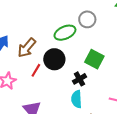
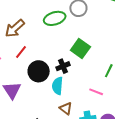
black circle: (54, 59) -> (39, 71), moved

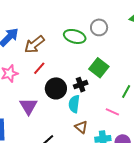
green ellipse: (55, 18) -> (75, 36), turned 30

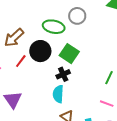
green square: (99, 68) -> (69, 54), moved
black circle: (56, 88) -> (40, 51), moved
pink line: (112, 112) -> (107, 104), moved

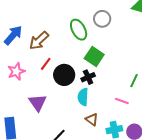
green ellipse: (54, 27) -> (79, 30), turned 50
black circle: (40, 51) -> (64, 75), moved
pink line: (107, 104) -> (122, 101), moved

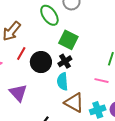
brown triangle: (92, 119) -> (74, 103), size x1.5

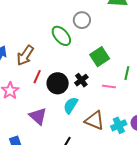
green square: (68, 40) -> (100, 57), moved, turned 36
cyan semicircle: (62, 81) -> (71, 105), moved, turned 42
pink line: (101, 81) -> (109, 86), moved

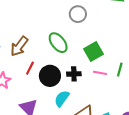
green ellipse: (61, 36) -> (58, 43), moved
black cross: (81, 80) -> (74, 74), turned 32
pink line: (109, 86) -> (100, 73), moved

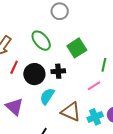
pink line: (100, 73) -> (94, 86), moved, turned -40

